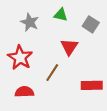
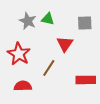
green triangle: (61, 15) -> (48, 19), moved
gray square: (91, 24) -> (85, 23), turned -35

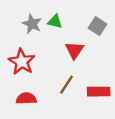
gray square: (85, 23) -> (97, 26), turned 35
brown line: (49, 68) -> (66, 85), moved

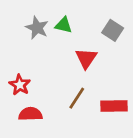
red star: (22, 62) -> (20, 85), moved, size x0.7

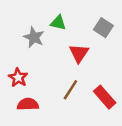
gray star: (37, 28) -> (34, 37), moved
red rectangle: (114, 106) -> (105, 97), turned 50

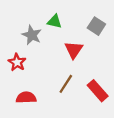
red star: (18, 78) -> (17, 62), moved

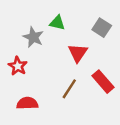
red rectangle: (98, 91) -> (103, 82), moved

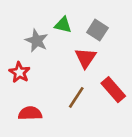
gray square: (102, 28) -> (97, 30), moved

